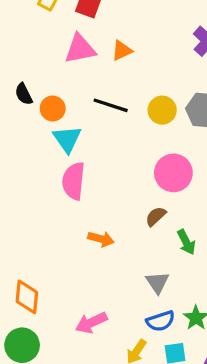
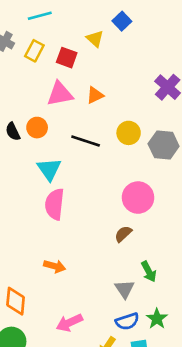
orange circle: (53, 108) -> (37, 128), moved
yellow circle: (162, 110) -> (129, 133), moved
orange arrow: (101, 239) -> (55, 266), moved
green arrow: (186, 242) -> (149, 272), moved

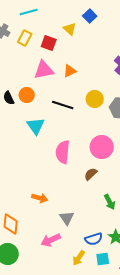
pink semicircle: (55, 204) -> (63, 152), moved
gray triangle: (125, 289) -> (67, 218), moved

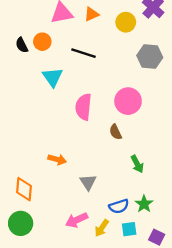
yellow circle: (95, 99) -> (126, 22), moved
brown semicircle: (91, 174) -> (115, 132), turned -72
pink arrow: (51, 240) -> (77, 220), moved

